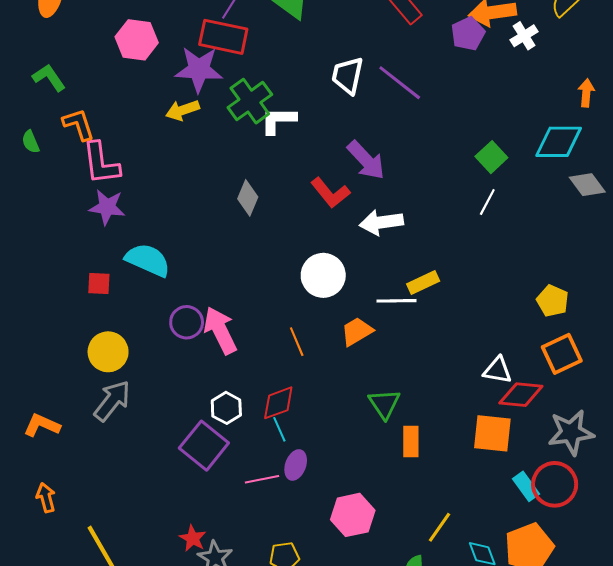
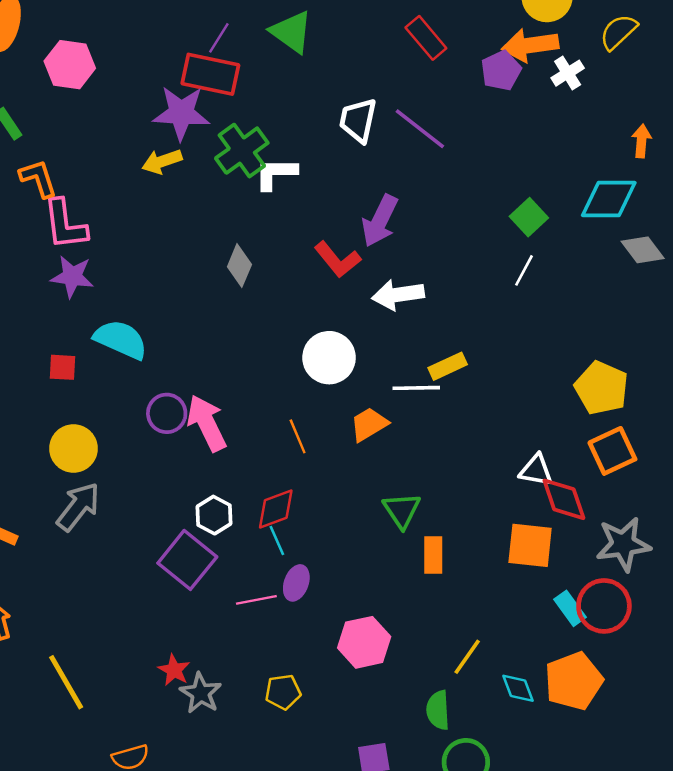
pink hexagon: (137, 40) -> (70, 65), moved
purple arrow: (366, 160) -> (380, 221), turned 69
yellow pentagon: (553, 301) -> (602, 388), size x1.4
red diamond: (521, 395) -> (564, 499), turned 66

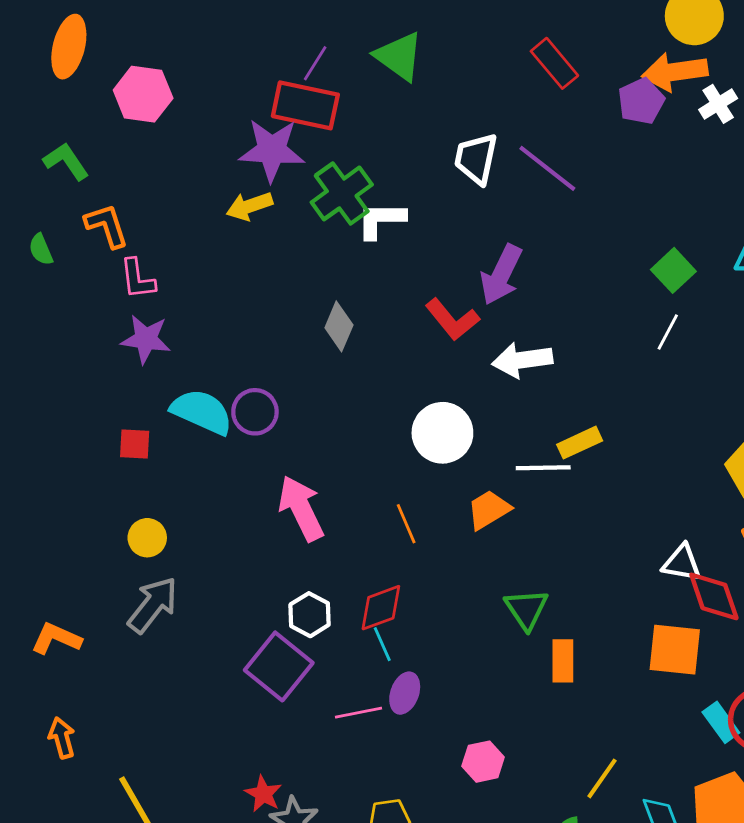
pink L-shape: (65, 224) -> (137, 279), size x0.7
purple circle: (167, 413) -> (255, 412), moved
yellow circle: (73, 448) -> (147, 538), size x0.7
pink hexagon: (364, 642) -> (483, 762), size x0.7

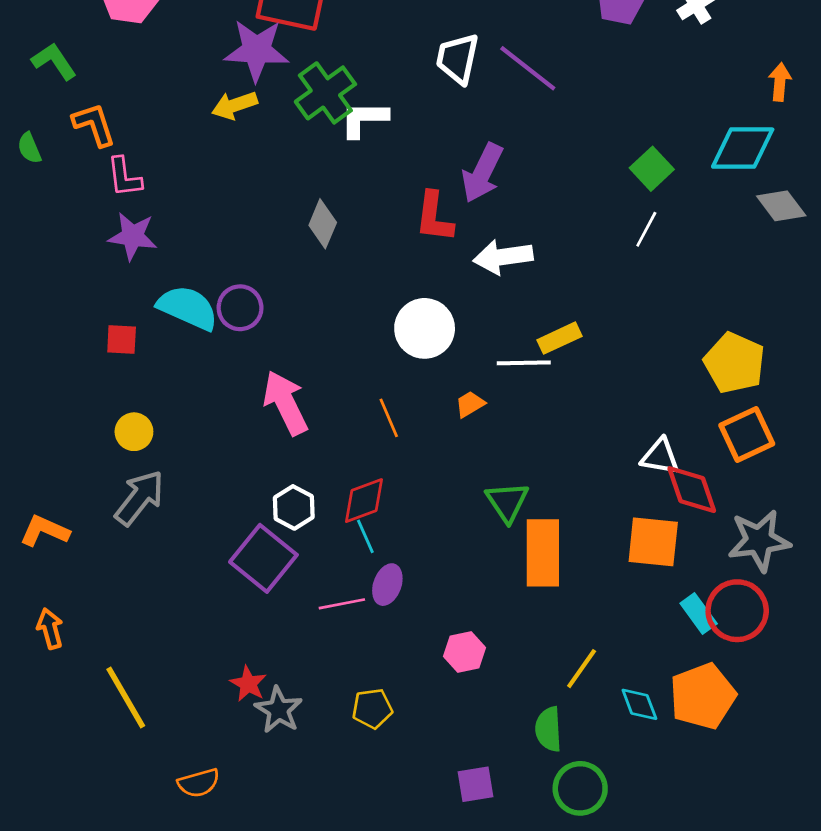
red L-shape: (452, 319) -> (434, 217), turned 46
orange trapezoid: (489, 510) -> (470, 404), size x0.7
orange rectangle: (563, 661) -> (543, 553), size x1.6

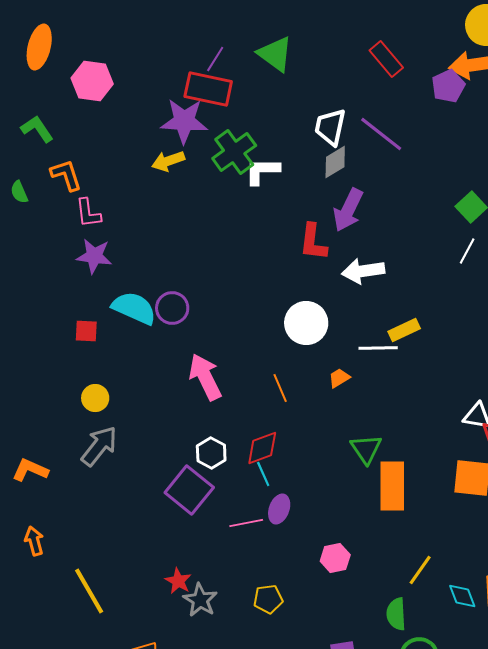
gray diamond: (323, 224) -> (335, 162), moved, turned 36

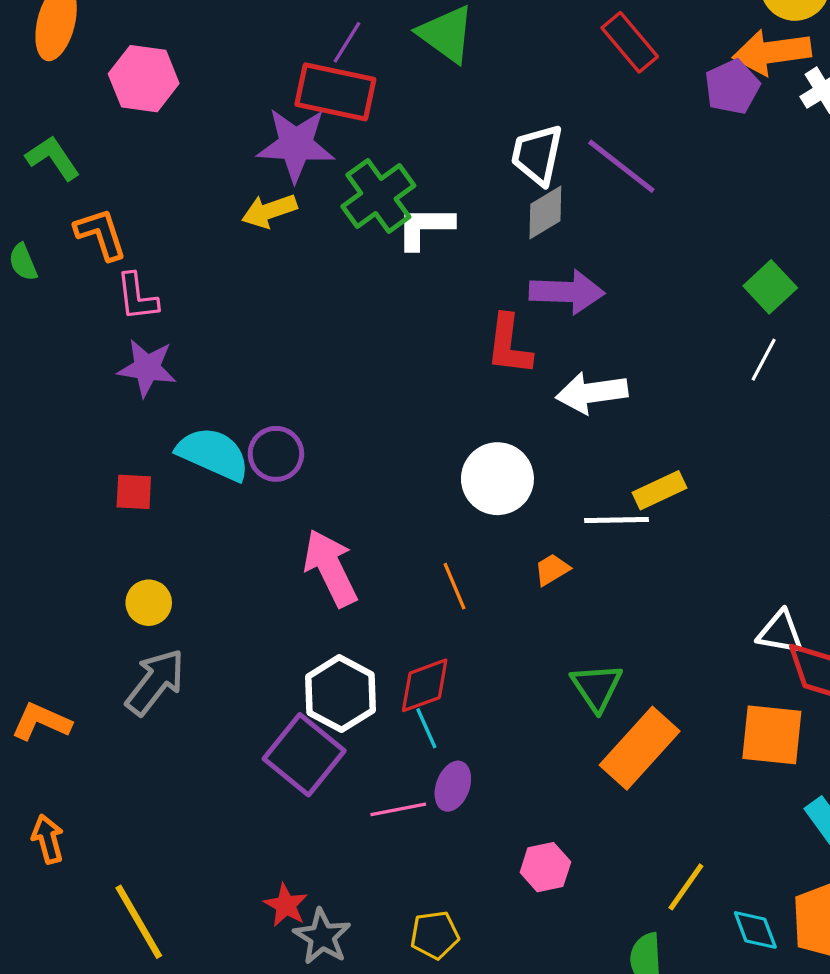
purple arrow: (348, 210) -> (567, 292), turned -114
white hexagon: (211, 453) -> (340, 694), size x1.4
orange rectangle: (392, 486) -> (640, 748), turned 42

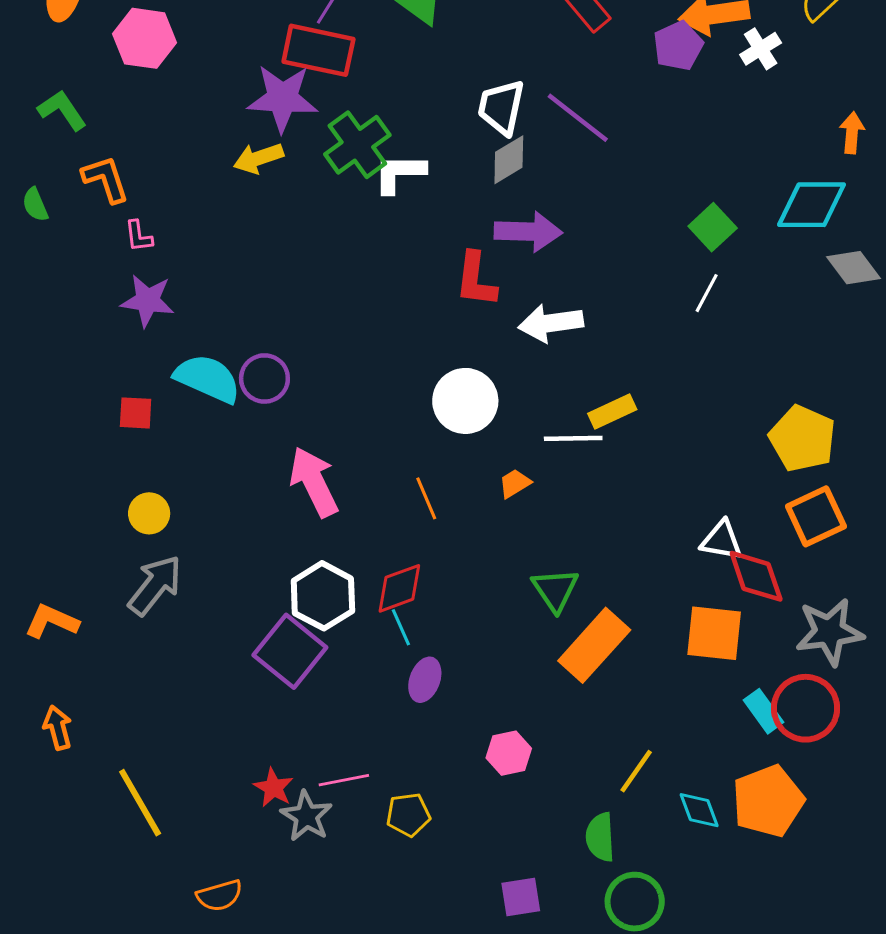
pink L-shape: (137, 297) -> (139, 236), size x0.7
pink line: (398, 809) -> (344, 780), moved

